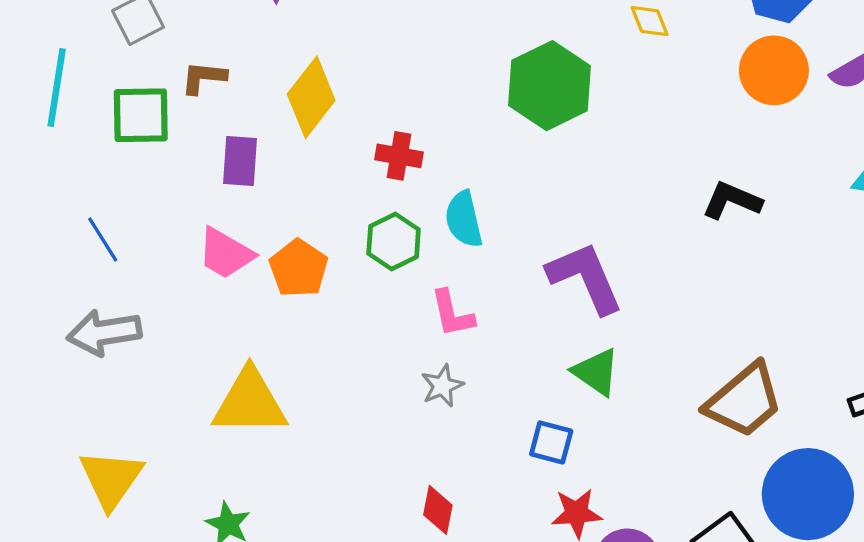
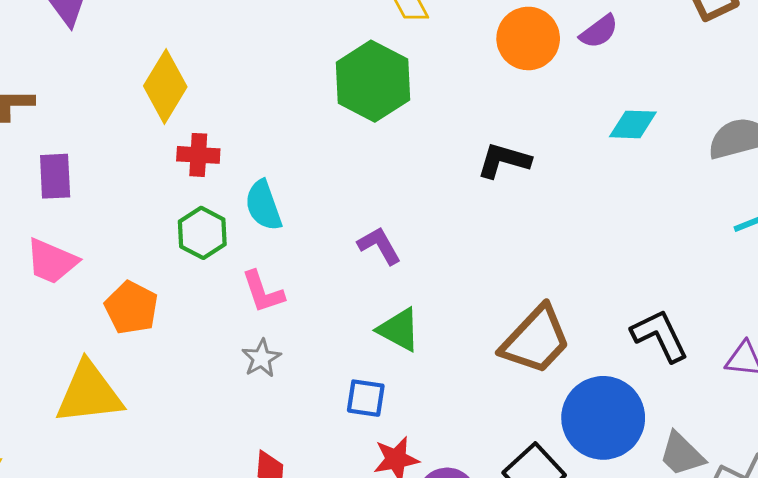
green hexagon: (550, 86) -> (373, 81), moved
yellow diamond: (311, 97) -> (165, 86), moved
orange pentagon: (299, 268) -> (131, 308), moved
purple L-shape: (585, 278) -> (379, 246), size x0.6

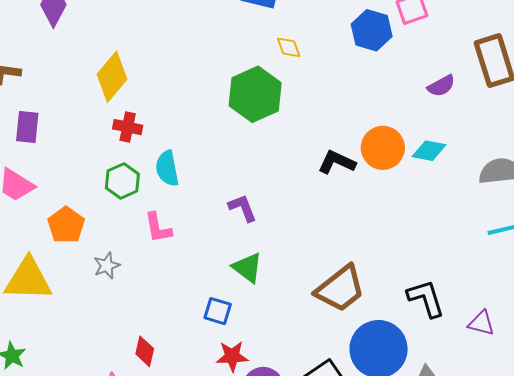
purple semicircle: (599, 31) -> (441, 86), moved
orange circle: (528, 38) -> (383, 148), moved
gray star: (261, 358) -> (107, 266), moved

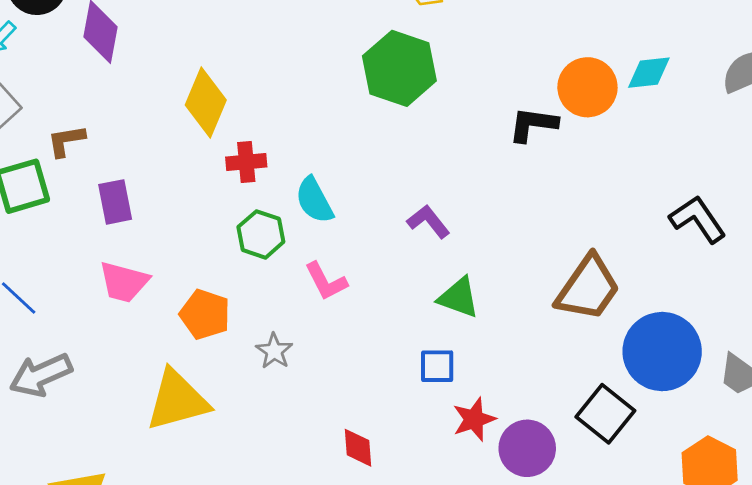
black L-shape: (426, 298) -> (698, 219), moved

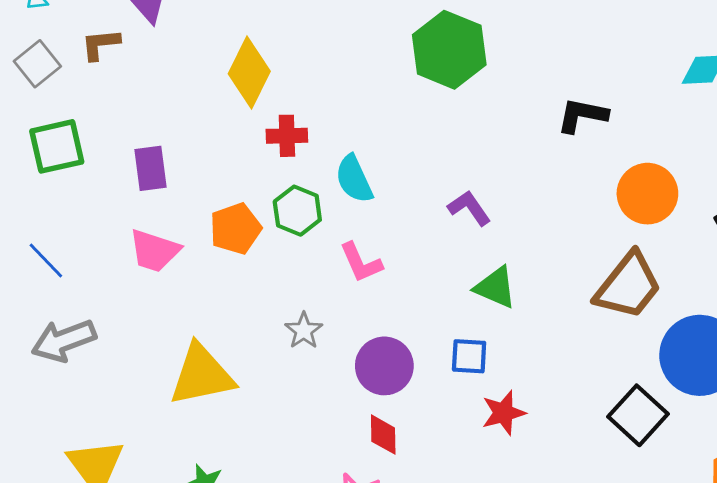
orange circle: (587, 87) -> (647, 194), moved
brown L-shape: (66, 141) -> (100, 44), moved
orange pentagon: (205, 314) -> (236, 229), moved, turned 30
purple circle: (527, 448) -> (384, 366), moved

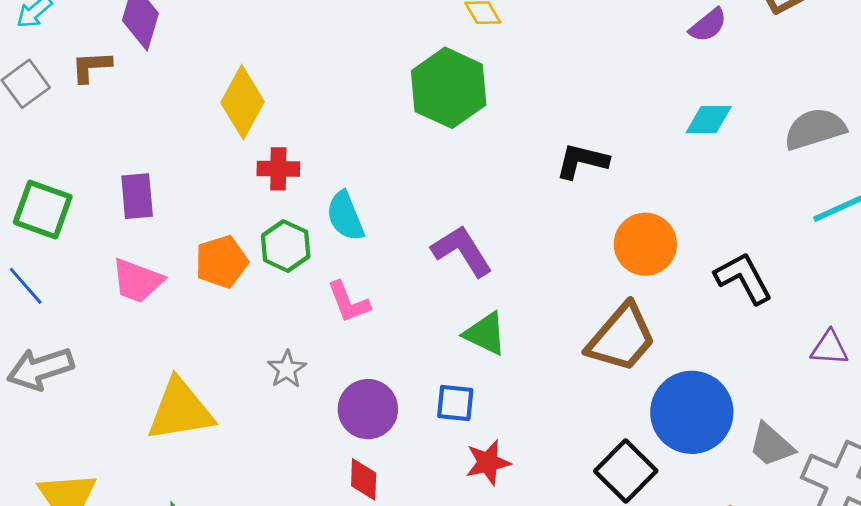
green square: (57, 146) -> (43, 210), moved, turned 30
purple L-shape: (469, 208) -> (462, 251), size x1.4

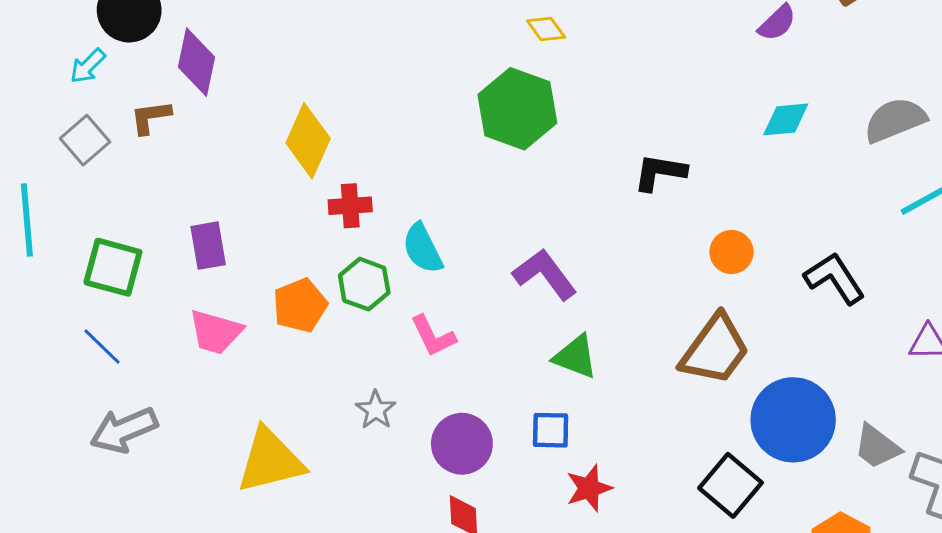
orange circle: (645, 244) -> (731, 252), size x0.7

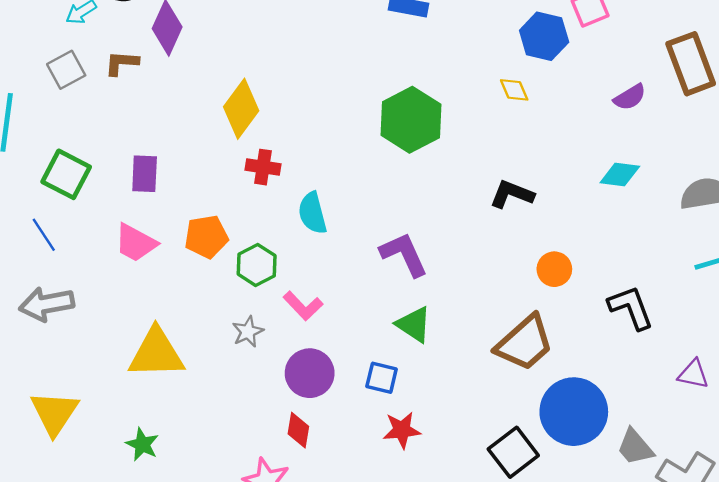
yellow diamond: (546, 29) -> (514, 90), moved
green hexagon: (364, 284) -> (257, 265), moved
pink L-shape: (433, 336) -> (303, 306), moved, turned -30

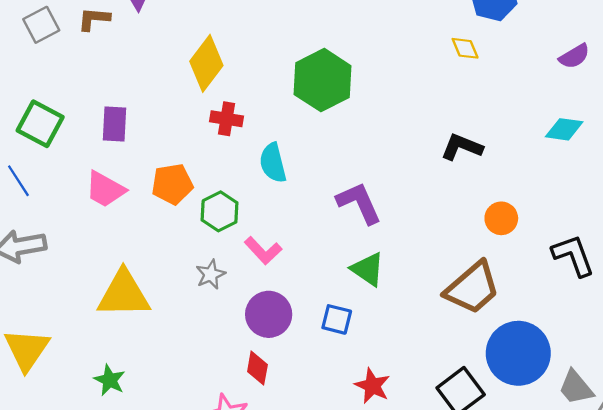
green hexagon: (411, 120) -> (323, 80), moved
red star: (402, 430) -> (372, 386), moved, turned 30

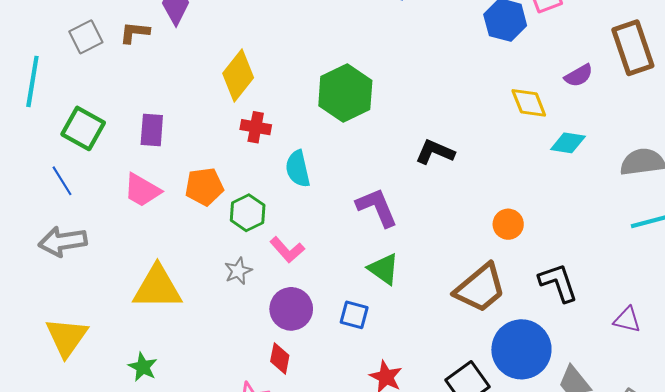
yellow diamond: (465, 48) -> (529, 103), moved, size x1.4
black L-shape: (462, 147) -> (435, 152), moved
black L-shape: (573, 255) -> (558, 283), moved

